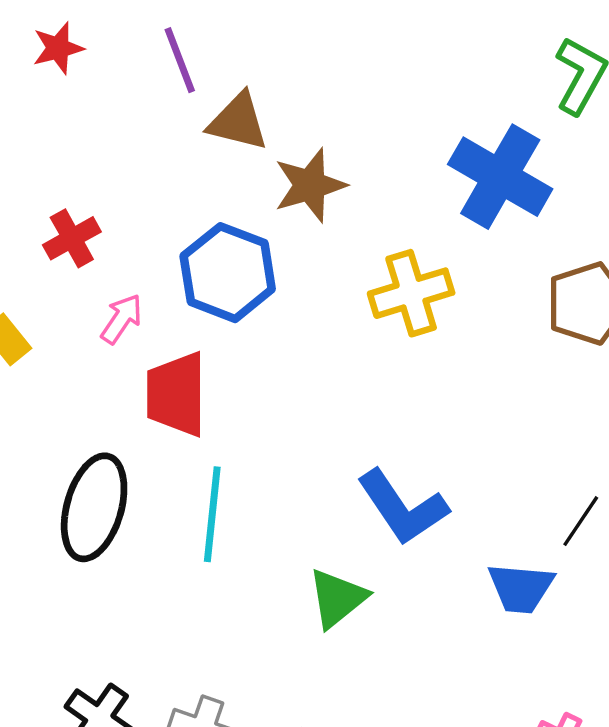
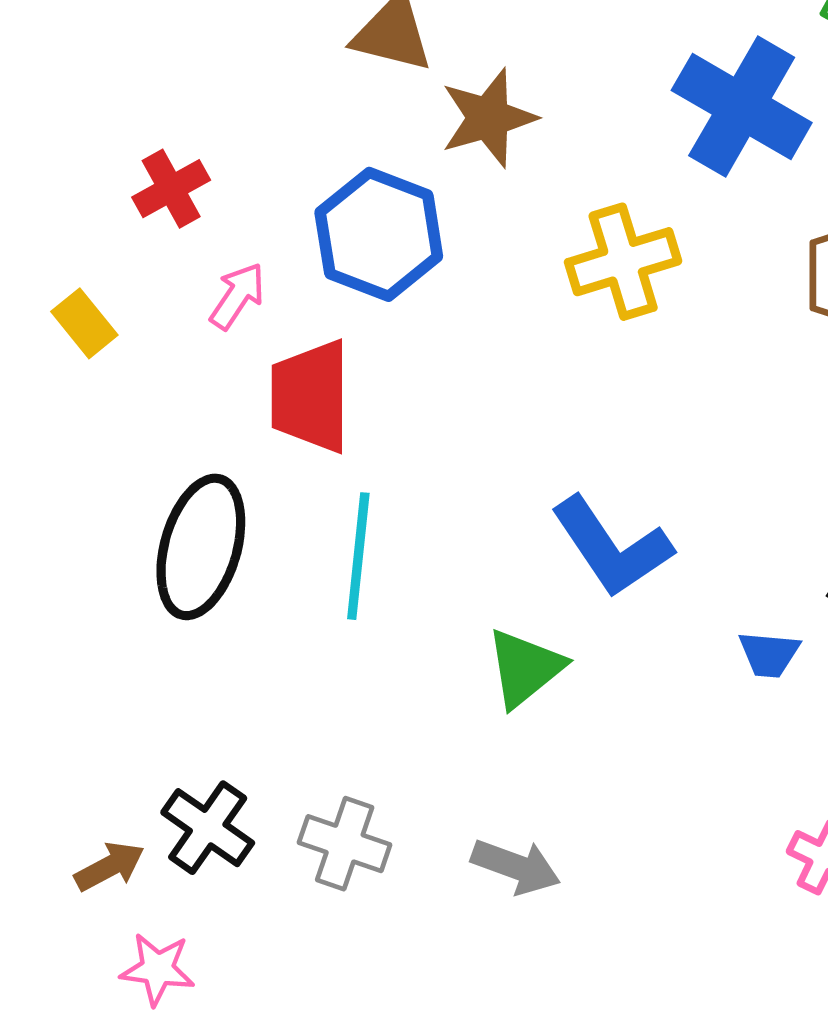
blue trapezoid: (521, 588) -> (769, 654), size x0.7

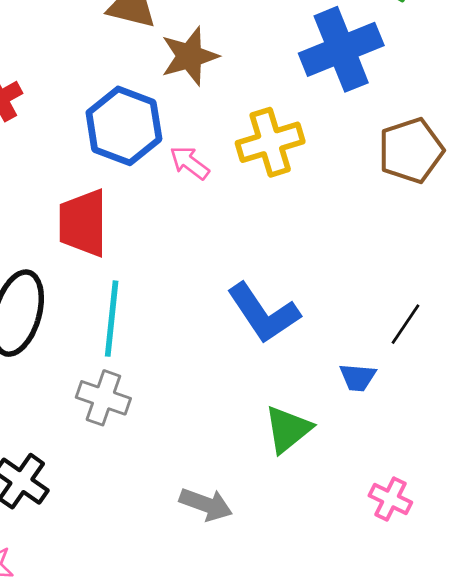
blue cross: (742, 106) -> (341, 49), turned 38
pink arrow: (237, 296) -> (190, 163), moved, turned -87
green triangle: (525, 668) -> (288, 429), moved
gray cross: (345, 844) -> (103, 398), moved

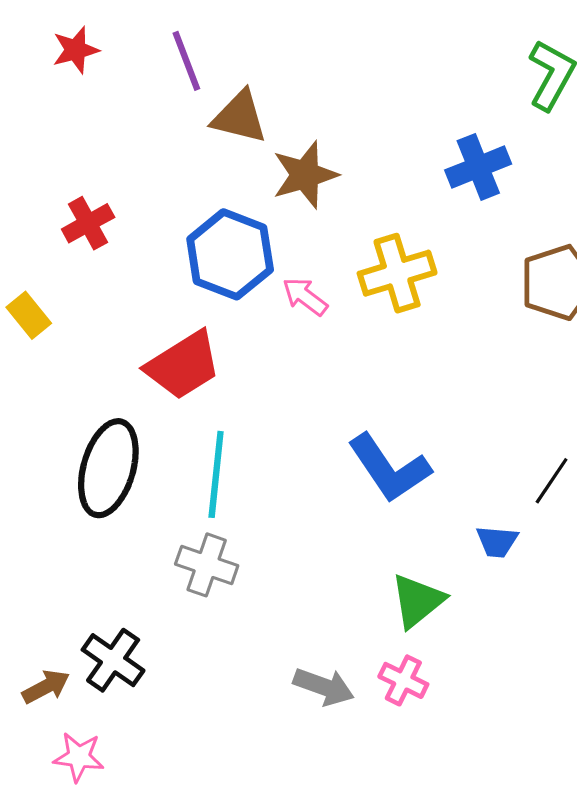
blue cross: (341, 49) -> (478, 167), size x0.7
red trapezoid: (83, 223) -> (183, 365), turned -122
pink cross: (390, 499) -> (403, 680), moved

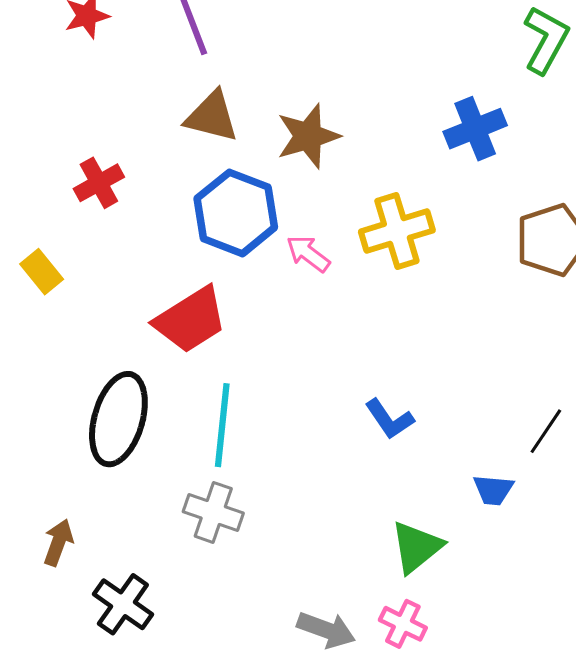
brown triangle: (239, 117) -> (212, 117), moved
blue L-shape: (389, 468) -> (389, 419), size x0.6
brown arrow: (46, 687) -> (58, 543), moved, turned -42

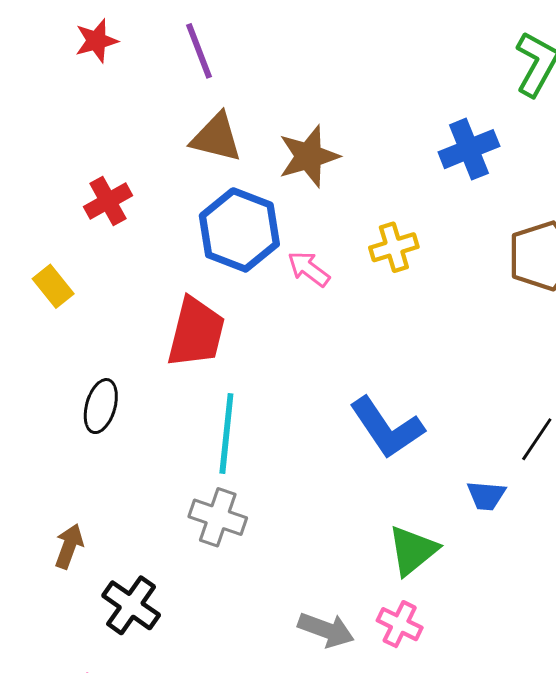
yellow cross: (397, 231) -> (394, 247), size x0.7
red trapezoid: (191, 320) -> (196, 332), turned -44
black ellipse: (118, 419) -> (101, 406), moved, size x0.6
blue L-shape: (389, 419) -> (387, 428), size x1.6

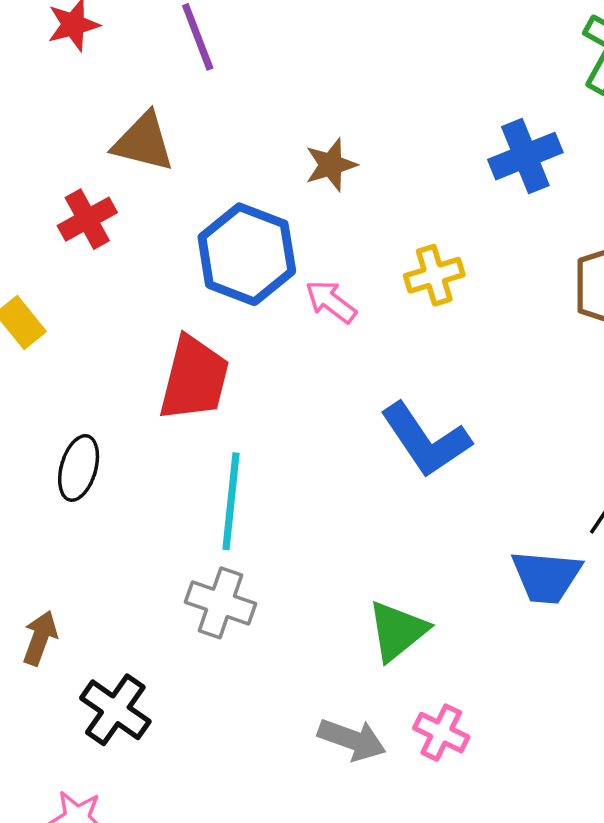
brown triangle: (216, 138) -> (143, 142), moved
brown star: (309, 156) -> (331, 165), size x0.7
blue L-shape: (387, 428) -> (426, 440), moved
blue trapezoid: (486, 496) -> (546, 577), size x1.5
green triangle: (413, 550) -> (397, 631), moved

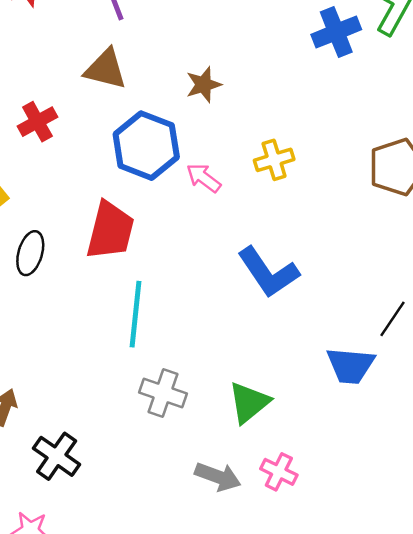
brown triangle: (143, 142) -> (106, 69), moved
blue cross: (525, 156) -> (336, 32), moved
black ellipse: (79, 468) -> (30, 253), moved
gray cross: (220, 603) -> (163, 393), moved

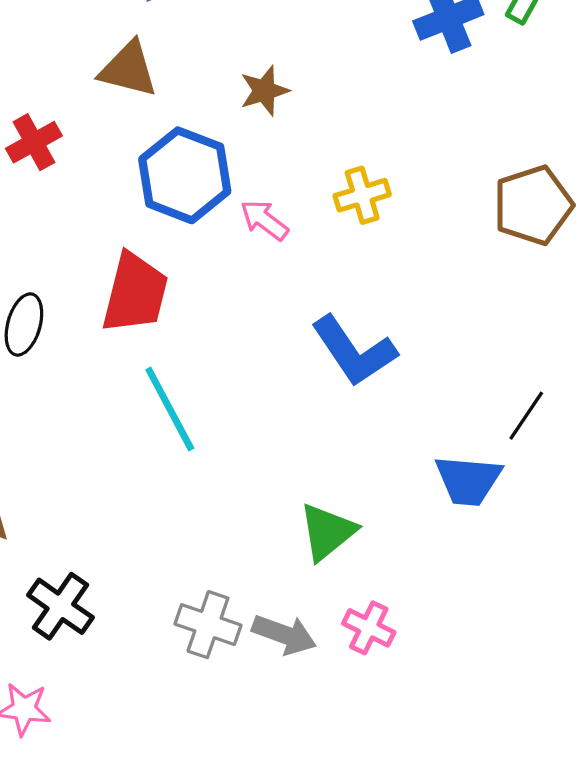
cyan line: (135, 314) -> (170, 409), turned -34
gray cross: (163, 393) -> (208, 625), moved

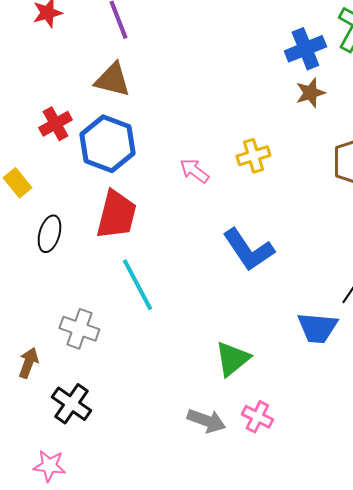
brown star: (264, 91) -> (310, 93), moved
blue hexagon: (185, 175) -> (107, 144), moved
gray cross: (208, 625) -> (79, 329), moved

